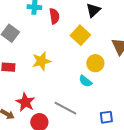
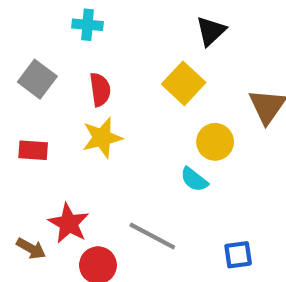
red semicircle: (54, 16) -> (100, 90), moved

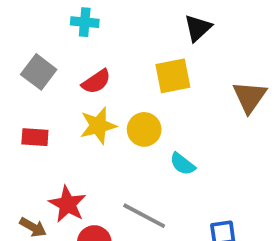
yellow square: (184, 83) -> (173, 76), turned 36
red semicircle: (100, 90) -> (96, 82), turned 64
yellow circle: (215, 142) -> (144, 129), moved

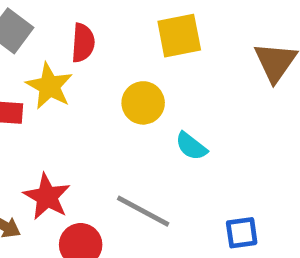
red semicircle: (96, 82) -> (83, 43), turned -52
yellow star: (98, 126) -> (49, 86), moved, turned -30

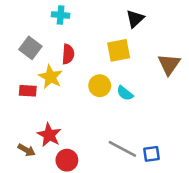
cyan semicircle: (191, 146) -> (125, 93), moved
gray line: (143, 211) -> (122, 149), moved

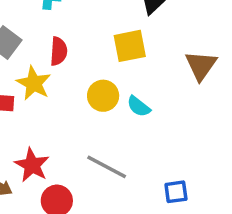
gray line: (122, 149) -> (107, 167), moved

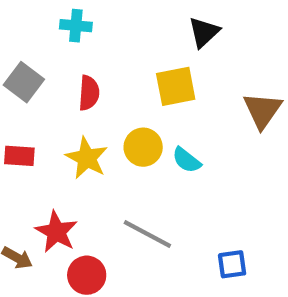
yellow star: (34, 83) -> (87, 158), moved

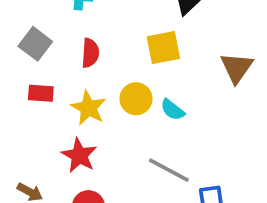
red rectangle: (19, 156) -> (41, 93), moved
red star: (56, 232) -> (79, 155), moved
gray line: (147, 234) -> (169, 170), moved

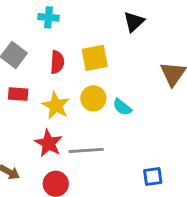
yellow square: (163, 48) -> (95, 58), moved
gray line: (169, 170) -> (86, 150), moved, turned -32

